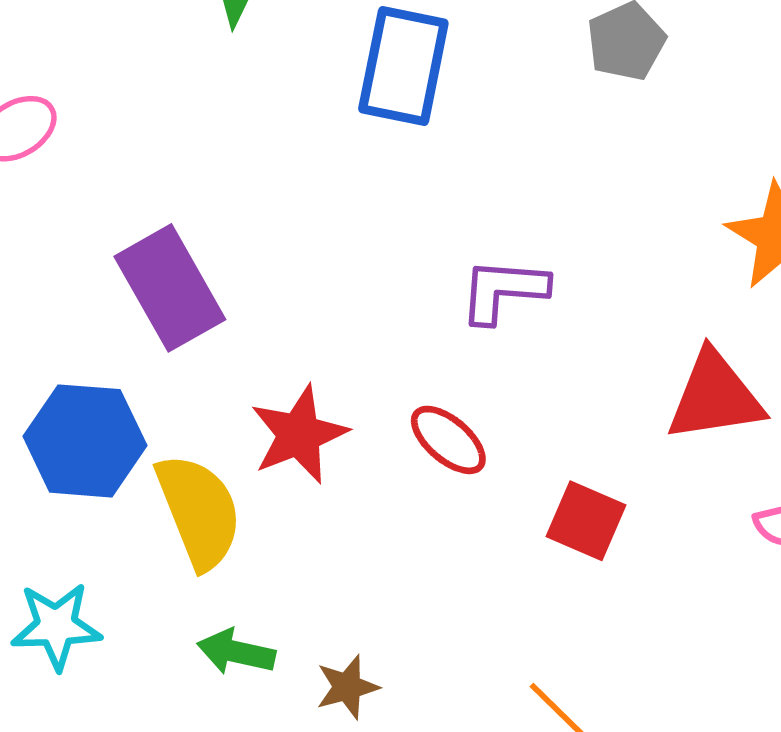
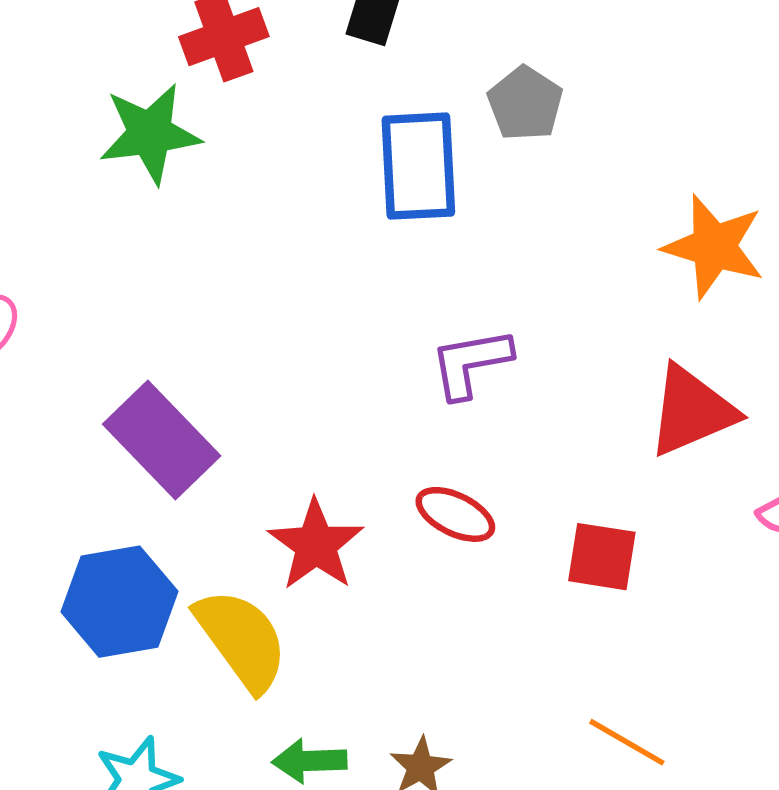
blue rectangle: (403, 66) -> (418, 166), moved

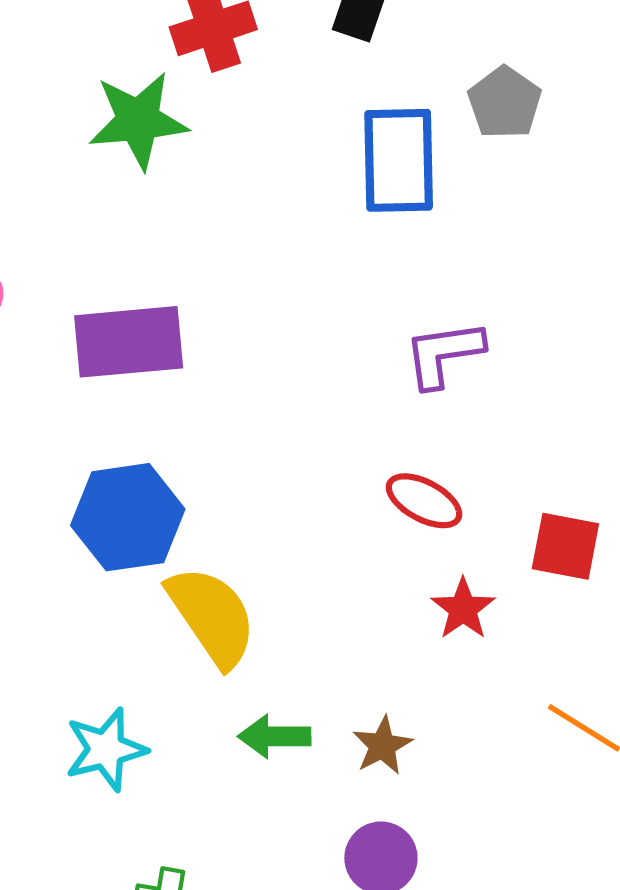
purple rectangle: (162, 440) -> (129, 342), moved, turned -53
red star: (316, 545) -> (463, 609), moved, size x0.7
blue hexagon: (119, 602) -> (128, 517), moved

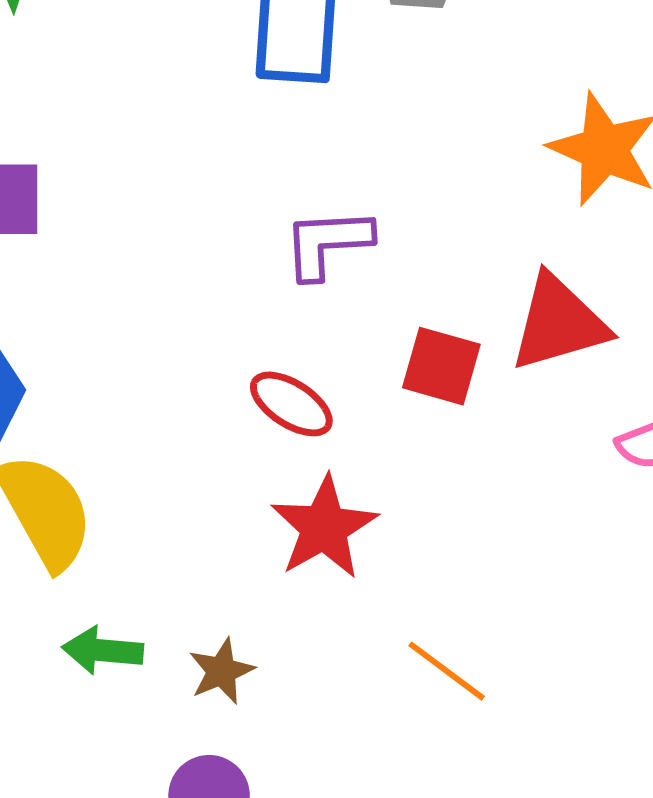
red square: (565, 546) -> (441, 366), moved
red star: (463, 609) -> (324, 527), size x1.5

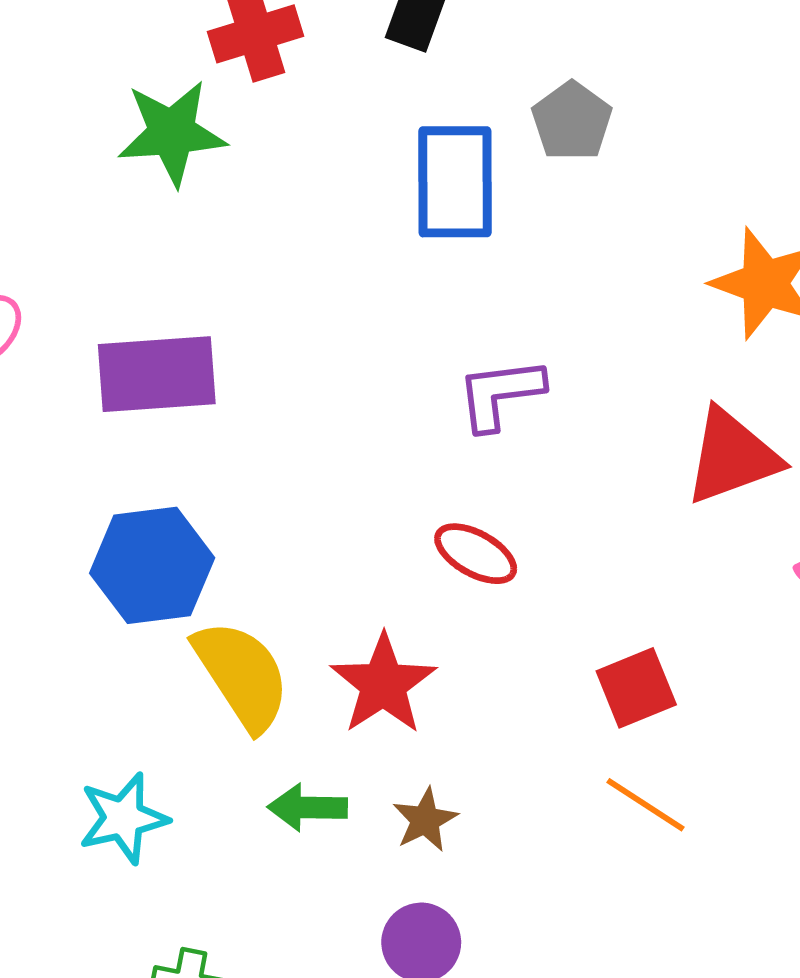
red square: (441, 366) -> (636, 688), moved, turned -34
red star: (324, 527) -> (383, 684), moved

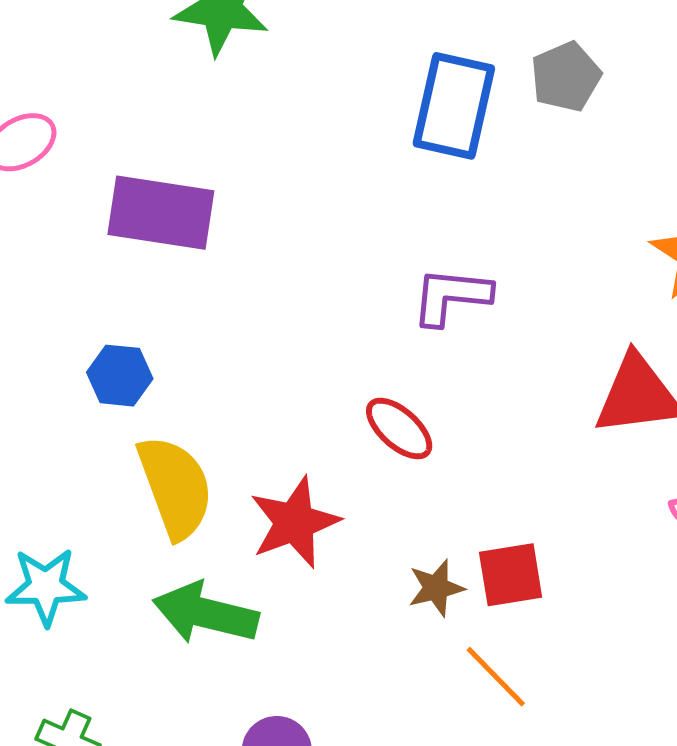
blue hexagon: (152, 565) -> (120, 376), size x0.6
green arrow: (307, 807) -> (206, 613), size x1.5
brown star: (425, 820) -> (436, 588), moved

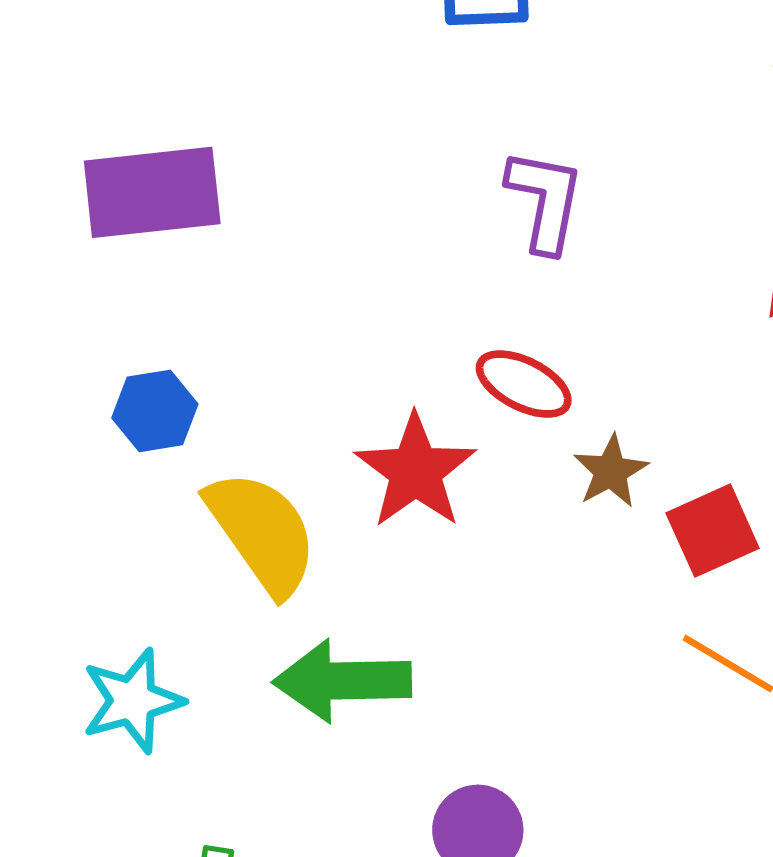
purple L-shape: (451, 296) -> (545, 200), turned 110
red star: (295, 522) -> (415, 471), moved
brown star: (436, 588) -> (611, 471), moved

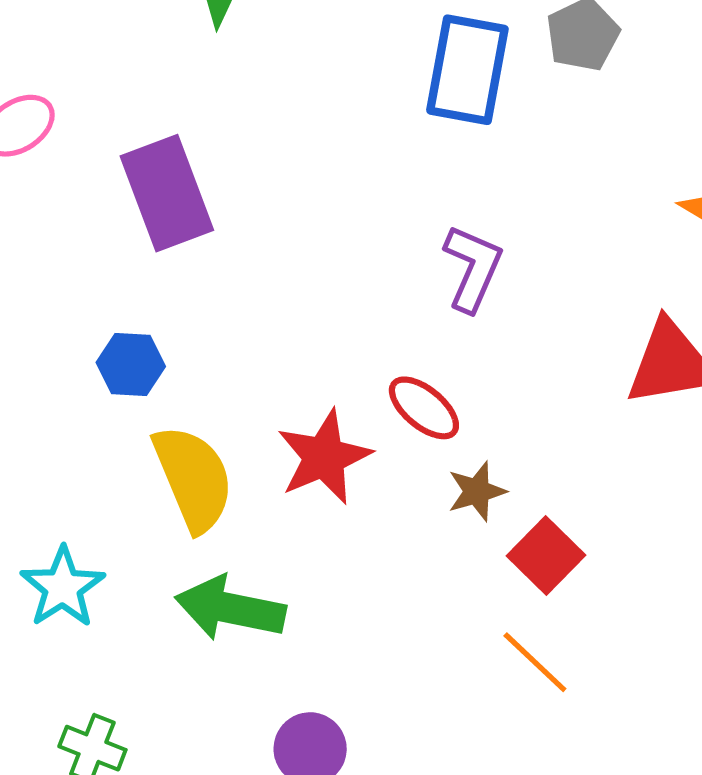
purple rectangle: (152, 192) -> (167, 193), turned 63
red square: (713, 531) -> (546, 556), turned -34
cyan star: (133, 701) -> (63, 587), turned -30

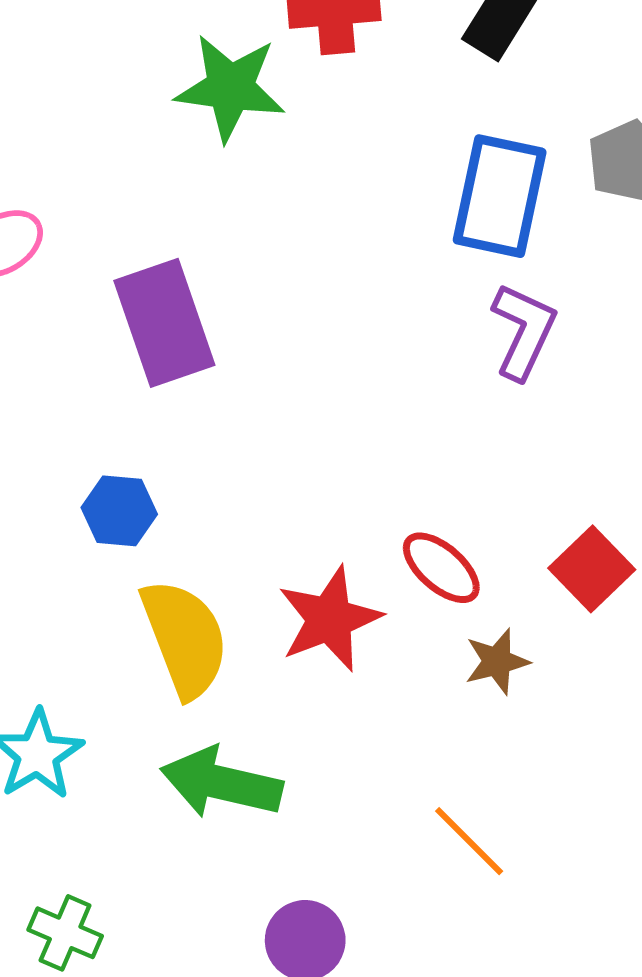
purple L-shape: (473, 268) -> (524, 331), moved
red square: (546, 556) -> (592, 569), moved
orange line: (535, 662) -> (469, 841), moved

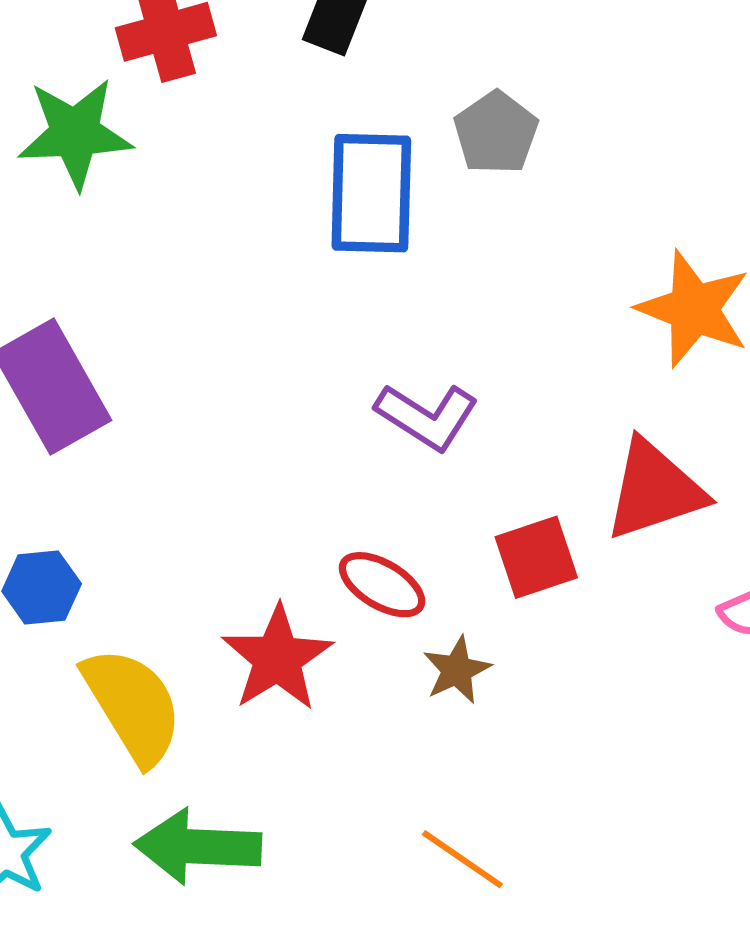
purple L-shape: (524, 331) -> (427, 416), moved, turned 108
red square: (592, 569) -> (536, 557), turned 36

